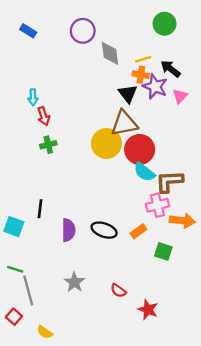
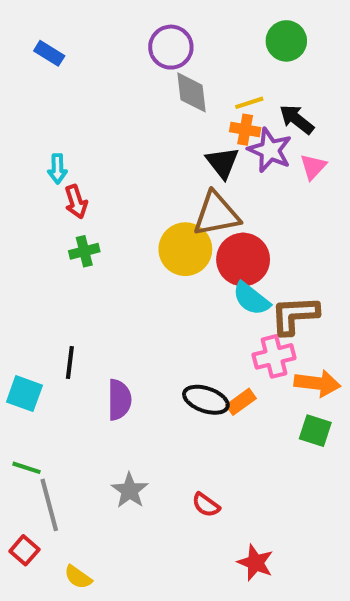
purple circle: (83, 31) -> (171, 47), moved
black ellipse: (104, 230) -> (206, 400), moved
green square: (163, 251) -> (315, 431), moved
red star: (148, 310) -> (255, 563), moved

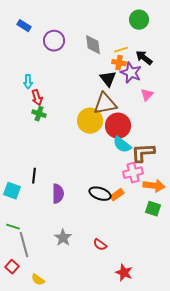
purple circle: (171, 47) -> (54, 41), moved
pink triangle: (313, 167) -> (147, 95), moved
green cross: (84, 251) -> (39, 114), moved, turned 32

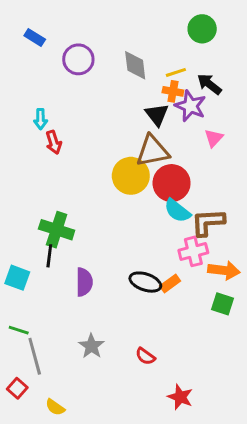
green cross: (39, 114) -> (57, 230), moved, size x1.6

